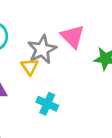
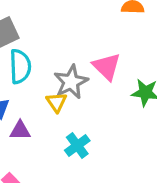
cyan cross: (47, 104) -> (77, 145), turned 30

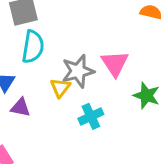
cyan cross: (77, 145) -> (91, 116), moved

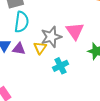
purple triangle: (20, 107) -> (19, 49), moved

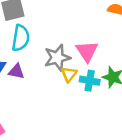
yellow triangle: (40, 48) -> (69, 74), moved
cyan cross: (60, 66) -> (90, 81), moved, turned 35

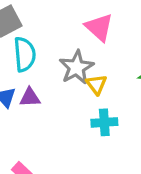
pink triangle: (87, 51) -> (99, 27), moved
cyan cross: (90, 81) -> (104, 122), moved

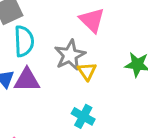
purple triangle: (30, 97) -> (27, 80), size x1.4
cyan cross: (104, 122) -> (83, 116), moved, turned 30

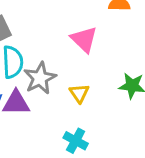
gray star: (70, 55) -> (40, 78), moved

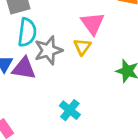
yellow triangle: (79, 93) -> (82, 47), moved

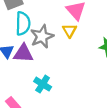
cyan cross: (70, 110) -> (43, 84), moved

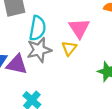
cyan semicircle: (23, 23) -> (37, 28), moved

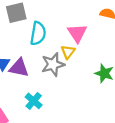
gray star: (39, 50) -> (53, 64), moved

